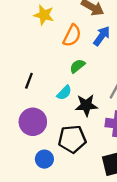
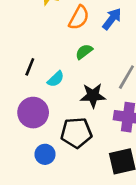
cyan semicircle: (64, 93) -> (56, 79), moved

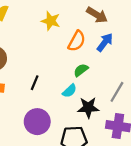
cyan semicircle: (56, 79) -> (70, 91), moved

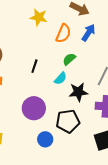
black line: (35, 83) -> (34, 66), moved

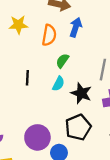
black star: (78, 92) -> (81, 93), turned -30
purple circle: (34, 108) -> (37, 137), moved

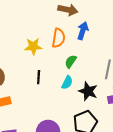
yellow star: (18, 25) -> (33, 46), moved

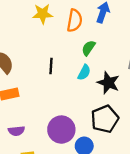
yellow star: (33, 46) -> (43, 14), moved

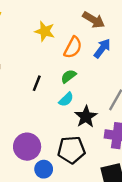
green semicircle: (88, 48) -> (69, 76), moved

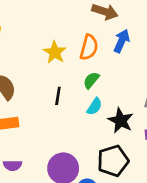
yellow star: (45, 31) -> (55, 52), moved, turned 30

